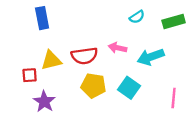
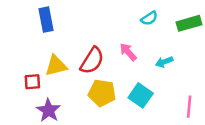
pink arrow: (118, 48) -> (128, 52), turned 36
red semicircle: (84, 56) -> (92, 61), turned -50
cyan arrow: (151, 57) -> (164, 62), size x0.6

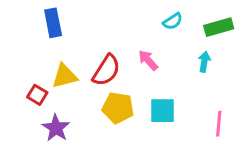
cyan arrow: (164, 62) -> (204, 62), moved, turned 119
red square: (32, 82) -> (37, 95), turned 35
cyan square: (141, 95) -> (163, 111), turned -35

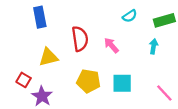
red semicircle: (106, 70) -> (80, 39), moved, turned -40
red square: (37, 95) -> (24, 80), moved
pink line: (219, 124) -> (164, 93), turned -48

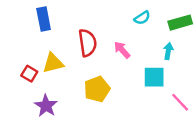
red square: (24, 80) -> (29, 74), moved
yellow pentagon: (89, 81) -> (97, 89), turned -30
cyan square: (122, 83) -> (154, 77), moved

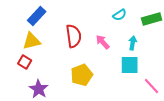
blue rectangle: (44, 19) -> (37, 16), turned 54
cyan arrow: (168, 51) -> (133, 43), moved
yellow triangle: (53, 63) -> (32, 41), moved

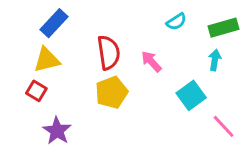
cyan arrow: (133, 43) -> (215, 60), moved
cyan square: (130, 65) -> (191, 95), turned -36
yellow pentagon: (82, 75) -> (112, 92), moved

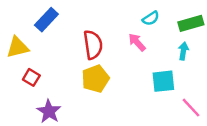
yellow triangle: (47, 60) -> (17, 47), moved
pink arrow: (151, 61) -> (137, 42), moved
cyan square: (191, 95) -> (163, 81), turned 30

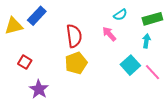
yellow triangle: (17, 47) -> (14, 26), moved
cyan square: (163, 81) -> (130, 65), turned -36
pink line: (191, 108) -> (152, 72), moved

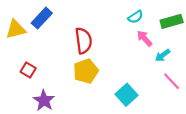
pink arrow: (109, 34) -> (144, 38), moved
cyan arrow: (146, 41) -> (163, 55), moved, turned -136
cyan square: (130, 65) -> (126, 95), moved

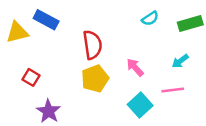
blue rectangle: (42, 18) -> (46, 20), turned 75
pink arrow: (144, 38) -> (135, 67), moved
pink line: (172, 81) -> (173, 90), moved, turned -54

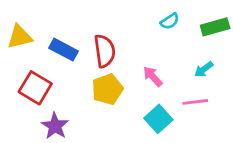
blue rectangle: (46, 20) -> (63, 50), moved
red square: (31, 77) -> (35, 88), size x1.6

